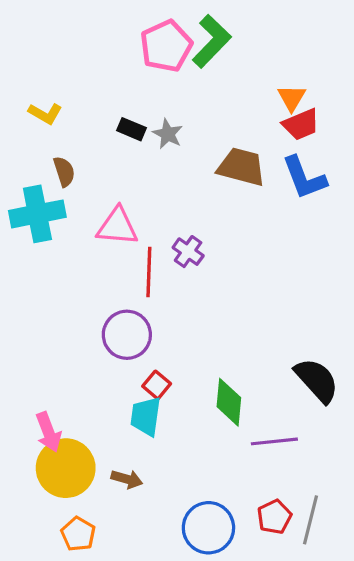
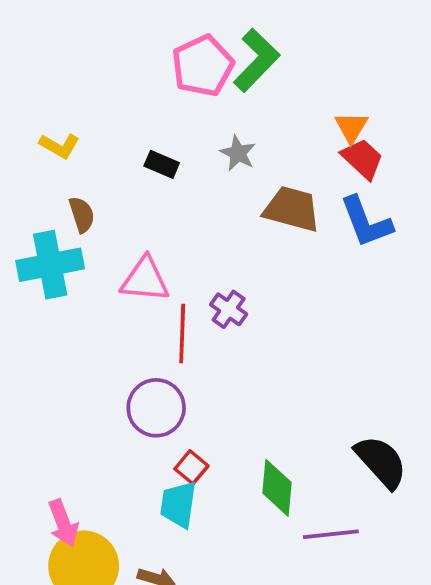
red trapezoid: (301, 124) -> (362, 159), turned -114
gray star: (168, 134) -> (238, 153), moved

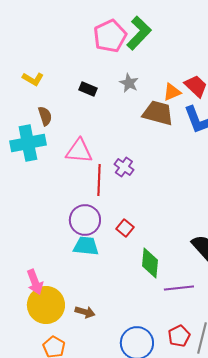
orange triangle: (351, 127) -> (172, 92), moved, turned 36
red square: (191, 467) -> (125, 228), moved
cyan trapezoid: (178, 504) -> (86, 246), moved, turned 88

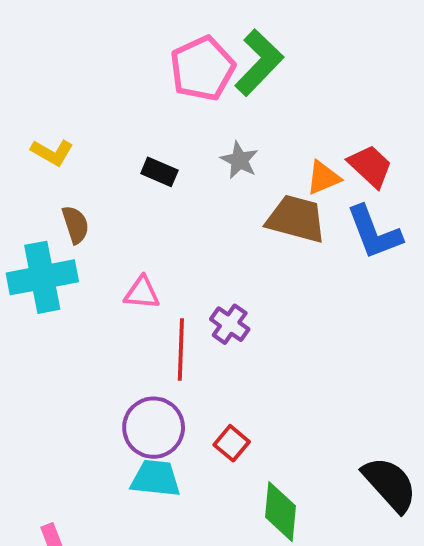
pink triangle: (79, 151) -> (142, 293), size x0.7

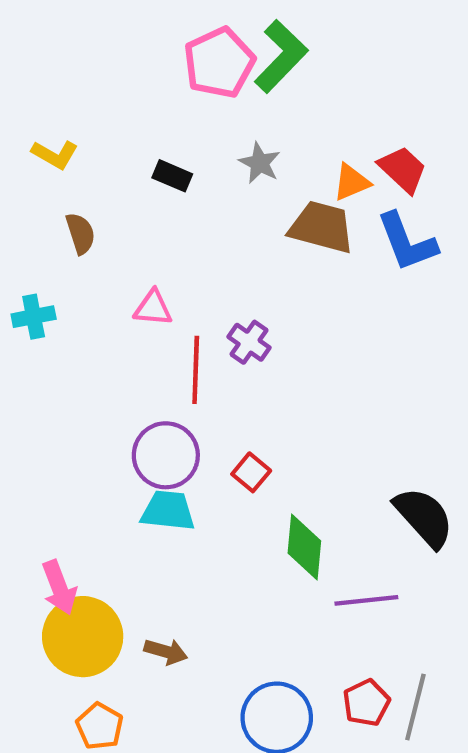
cyan cross: (42, 277) -> (34, 317), moved, size x0.6

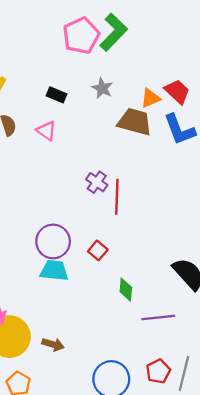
pink triangle: (153, 308) -> (46, 131), moved, turned 30
red line: (196, 370) -> (117, 197), moved
green diamond: (304, 547) -> (126, 290), size x0.7

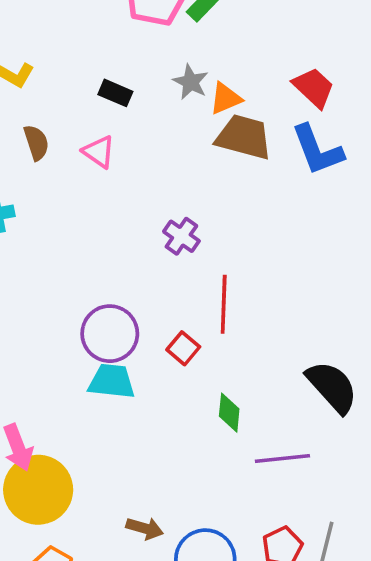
orange triangle: (150, 98) -> (225, 98), moved
red line: (117, 197) -> (224, 304), moved
brown arrow: (53, 344) -> (145, 528), moved

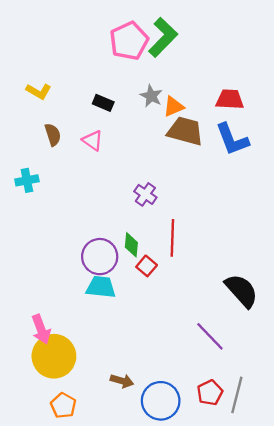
red trapezoid: (314, 87) -> (230, 99), turned -40
green diamond: (229, 413) -> (131, 245), moved
purple line: (282, 459) -> (210, 336), turned 52

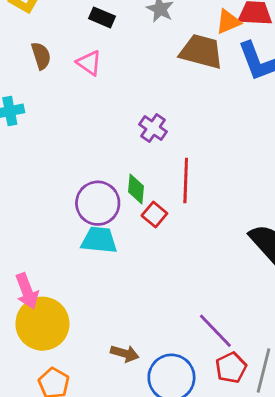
orange triangle: (174, 106) -> (228, 22), moved
purple line: (210, 336) -> (215, 331), moved

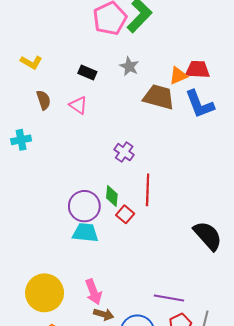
pink arrow: (27, 291) -> (94, 292), moved
purple line: (215, 331) -> (169, 298), turned -36

